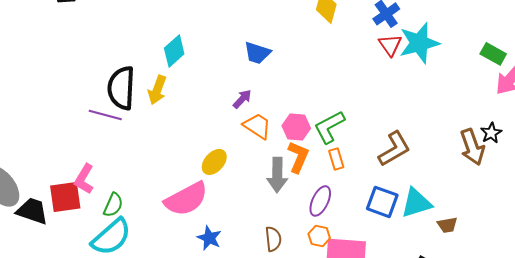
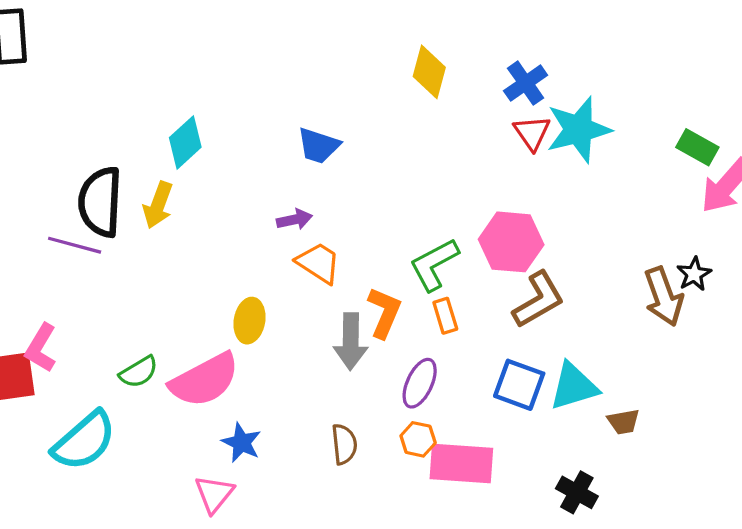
purple arrow: (242, 99) -> (294, 219), turned 35
pink hexagon: (296, 127) -> (511, 242), moved, size x1.4
yellow ellipse: (214, 162) -> (250, 321), turned -32
green semicircle: (113, 205) -> (139, 372), moved, turned 35

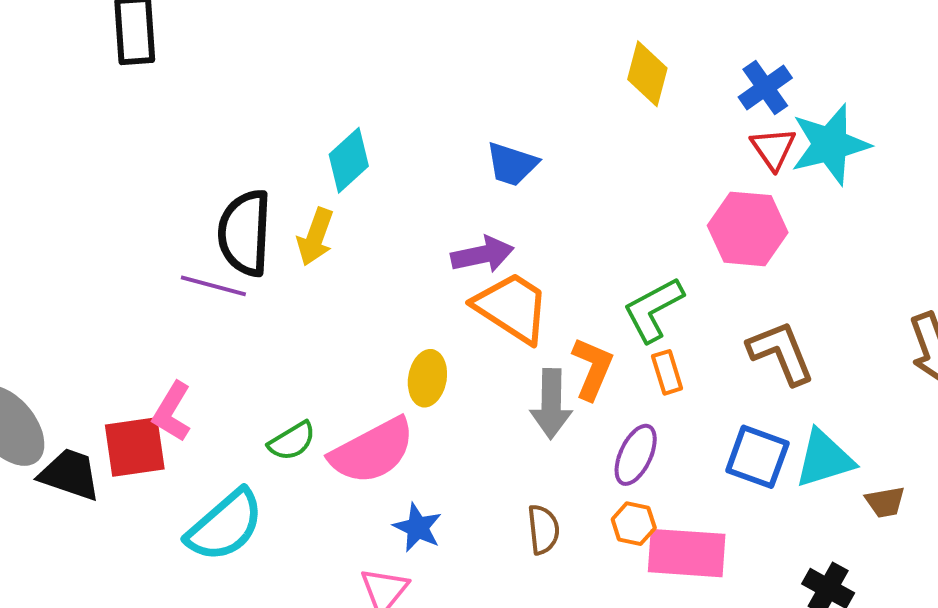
purple arrow: (294, 219) -> (482, 254), size x1.4
pink hexagon: (511, 242) -> (748, 229), moved
orange trapezoid: (319, 263) -> (512, 308), size x1.4
brown L-shape: (538, 300) -> (781, 353), turned -82

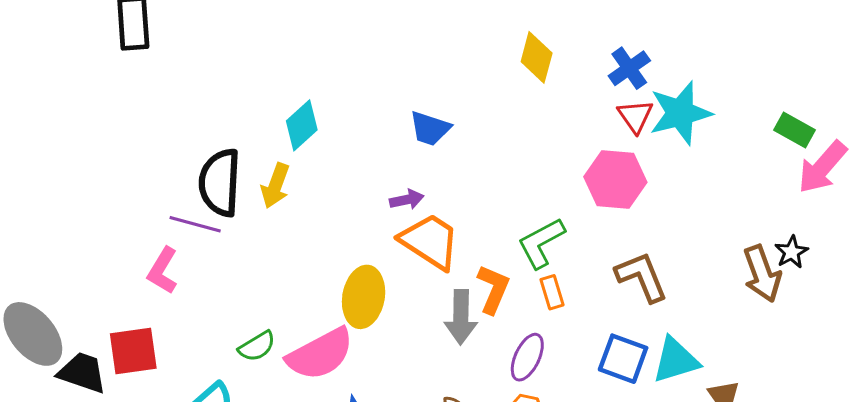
purple arrow: (482, 254) -> (407, 200), size x0.7
yellow ellipse: (427, 378) -> (364, 297), size x1.4
pink L-shape: (172, 412) -> (163, 271), moved

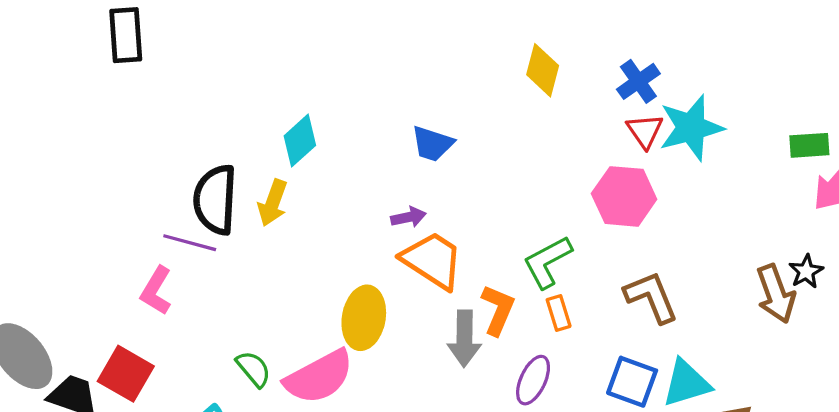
green rectangle: (795, 130) -> (809, 145), turned -33
green semicircle: (257, 346) -> (254, 369), turned -99
red square: (133, 351) -> (126, 374), turned 38

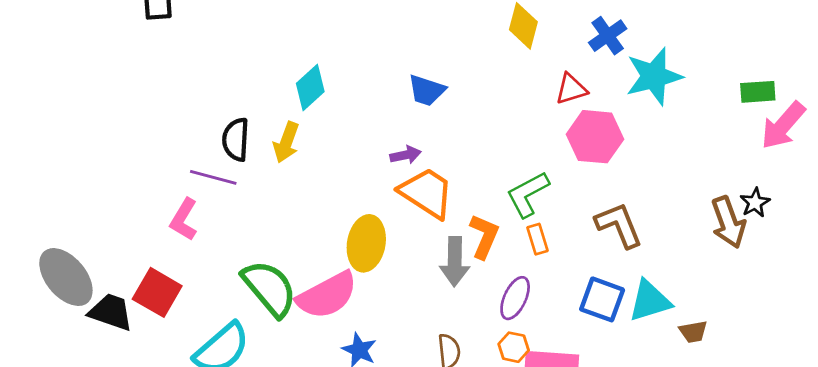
red triangle: (645, 131) -> (571, 89), moved, turned 48
black semicircle: (215, 200) -> (236, 139), size x0.7
green semicircle: (254, 369) -> (269, 288), size x1.8

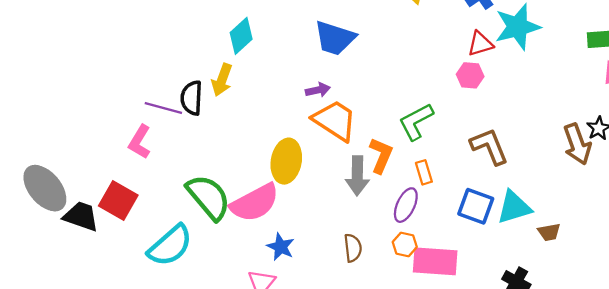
red triangle: (571, 89) -> (480, 44), moved
blue trapezoid: (427, 90) -> (335, 38), size x1.4
pink hexagon: (595, 137) -> (470, 75), size x0.6
black semicircle: (236, 139) -> (192, 98), moved
orange rectangle: (537, 239) -> (424, 172), moved

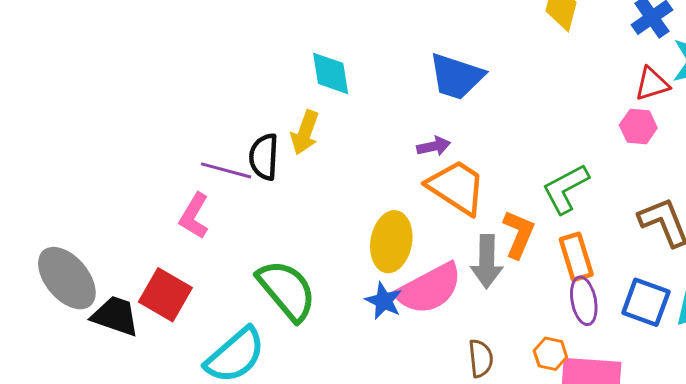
cyan diamond: (241, 36) -> (331, 73), turned -57
orange rectangle: (424, 172) -> (576, 257), size x1.4
pink semicircle: (255, 203) -> (429, 289), moved
purple ellipse: (406, 205) -> (584, 301), moved, turned -36
blue star: (281, 247) -> (384, 301), moved

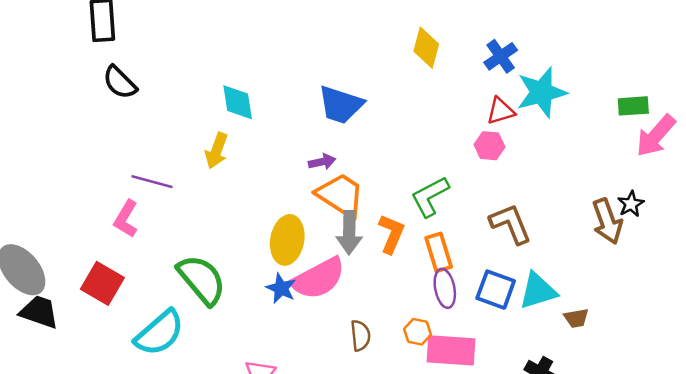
black semicircle: (264, 157) -> (120, 82), moved, turned -48
gray arrow: (487, 261) -> (349, 233), moved
black trapezoid: (115, 316) -> (39, 312), moved

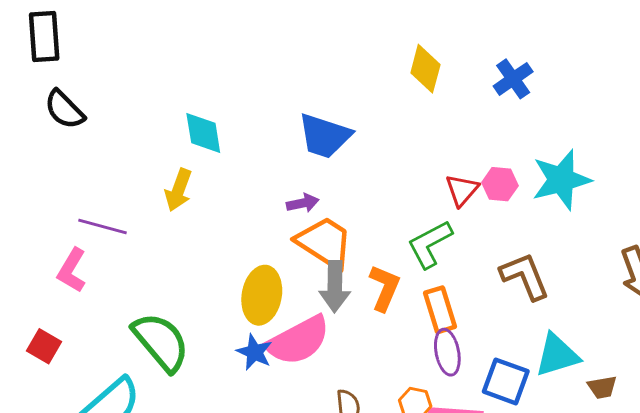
cyan star: (542, 92) -> (561, 180), moved
red triangle: (501, 111) -> (462, 190), moved, turned -32
red square: (102, 283) -> (44, 346), size x0.7
blue square: (496, 290) -> (506, 381), moved

